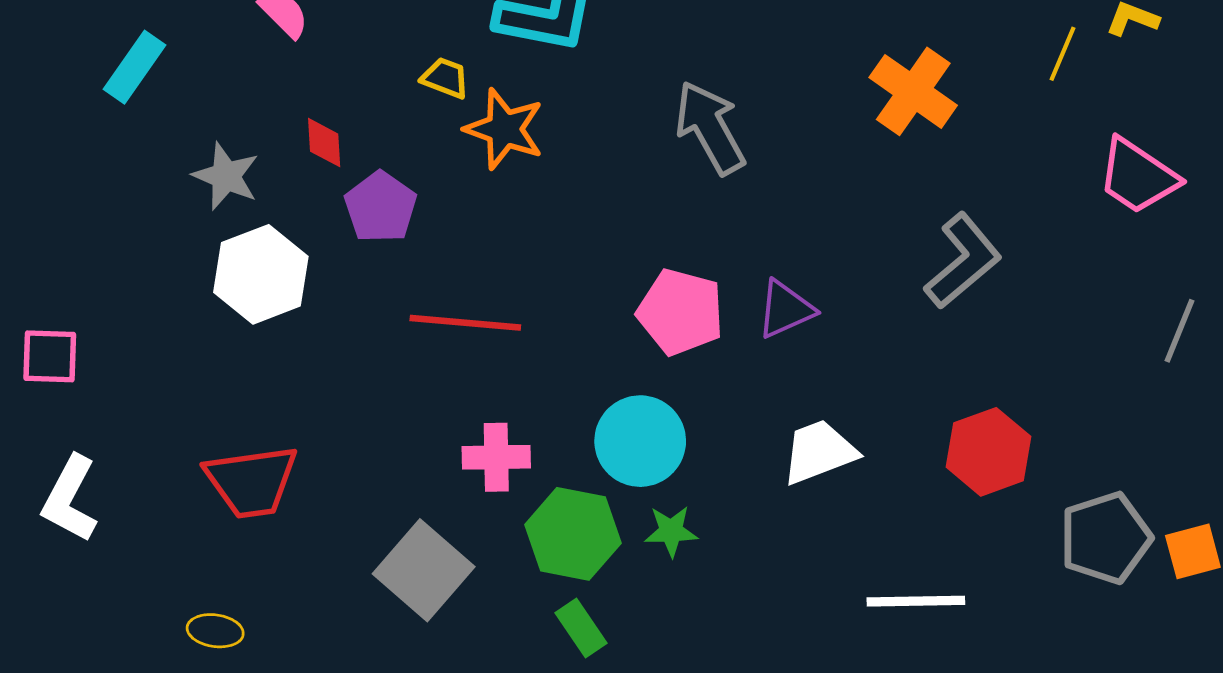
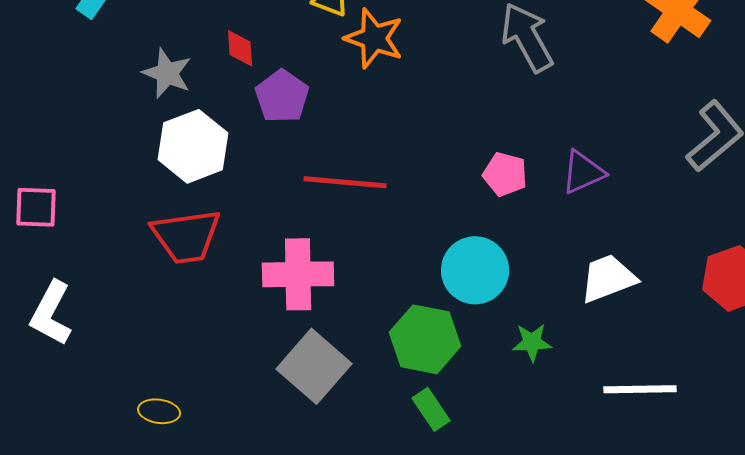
pink pentagon: (681, 312) -> (505, 174), size x0.7
pink cross: (496, 457) -> (298, 274), moved, size x1.4
red trapezoid: (251, 481) -> (186, 236), moved
green star: (671, 531) -> (532, 342), moved
white line: (916, 601) -> (640, 389), moved

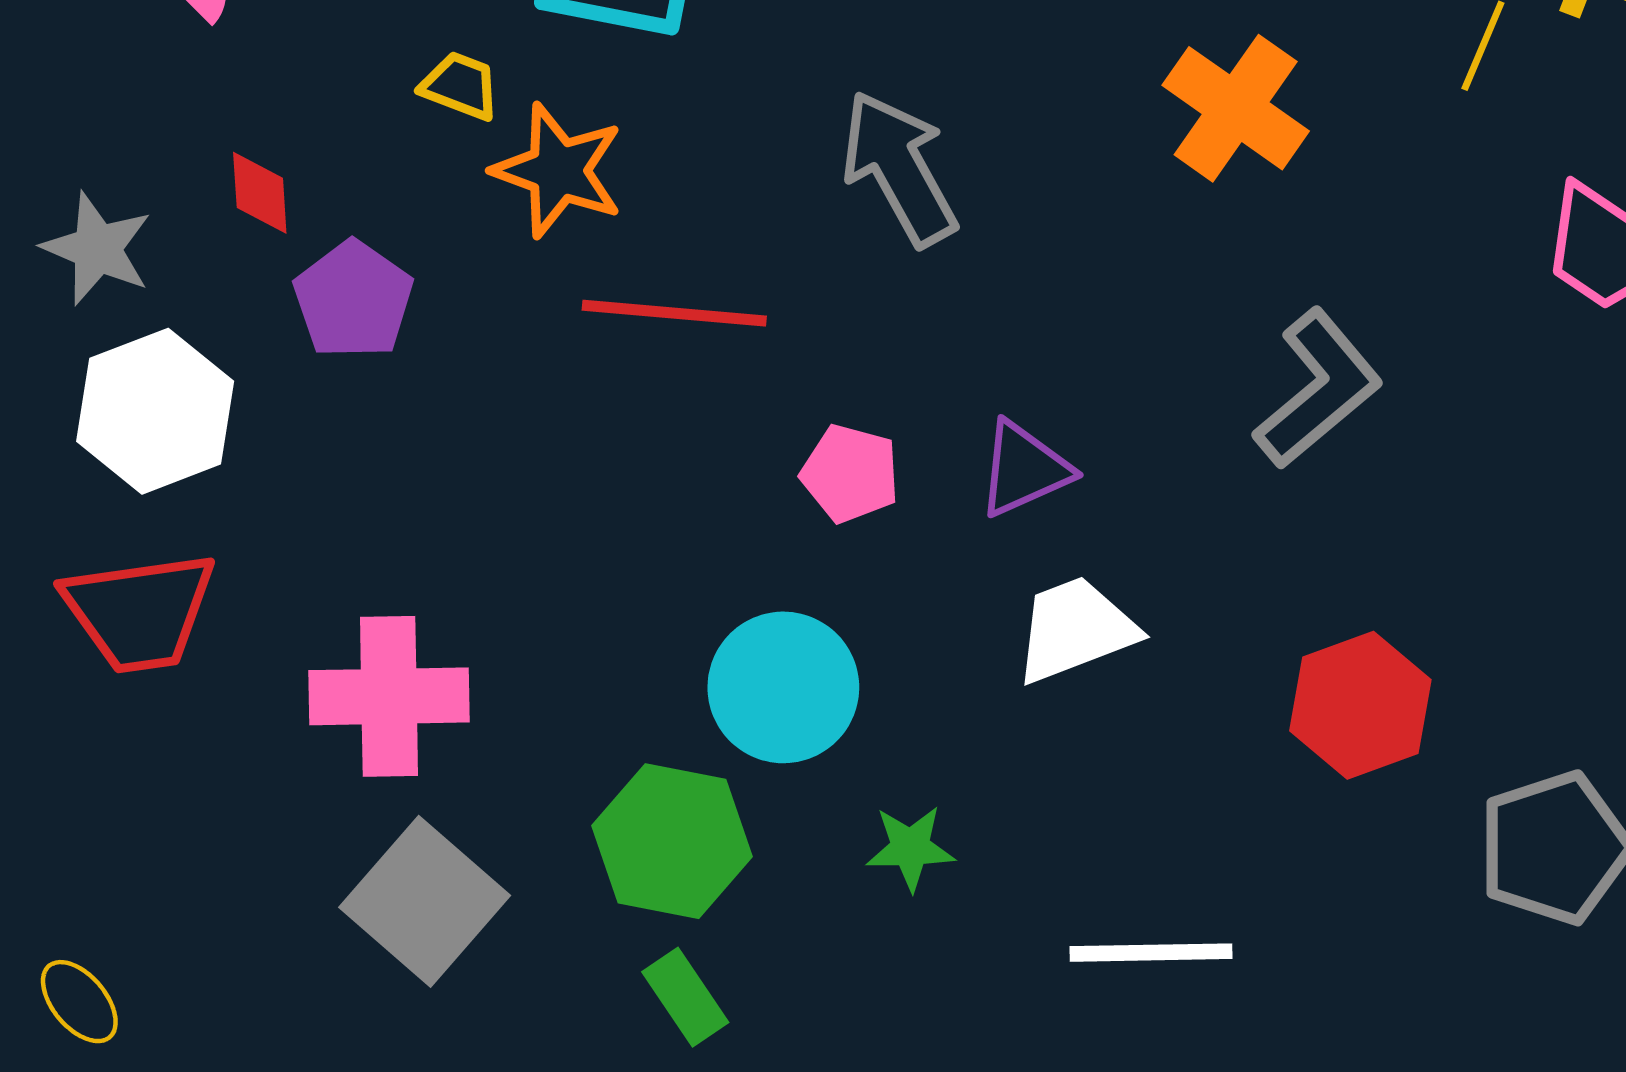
red line: (345, 182) -> (674, 313), moved
white trapezoid: (608, 278) -> (1075, 630), moved
yellow ellipse: (159, 411) -> (79, 1002), turned 42

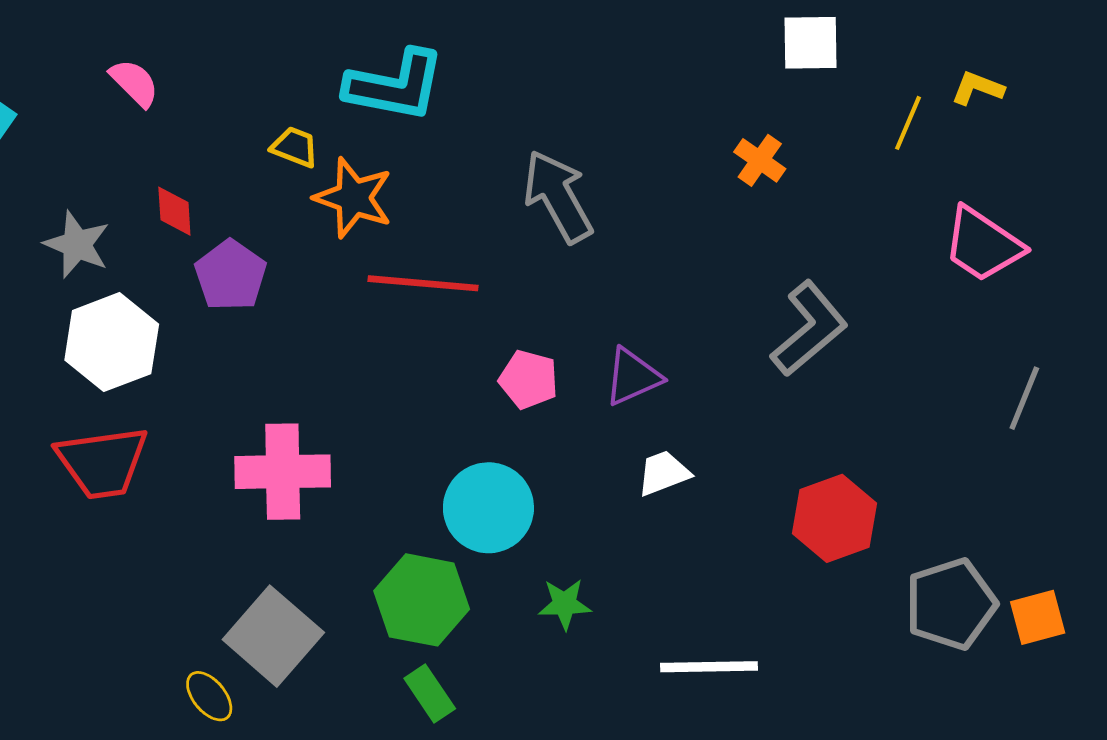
orange cross: (1236, 108) -> (760, 160), size x0.6
white trapezoid: (1075, 630) -> (664, 473), size x0.7
pink cross: (389, 696) -> (283, 472), moved
yellow ellipse: (79, 1002) -> (209, 696), moved

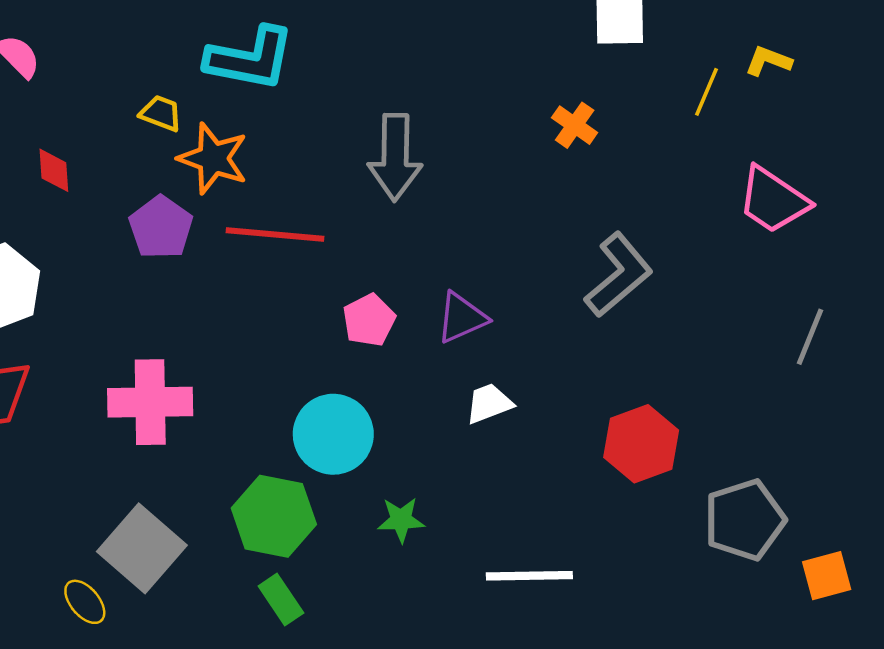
gray arrow: (558, 196) -> (395, 157), turned -150
purple pentagon: (231, 275) -> (161, 227), moved
pink pentagon: (529, 379) -> (369, 320), turned 30
orange square: (1038, 617) -> (827, 576), moved

